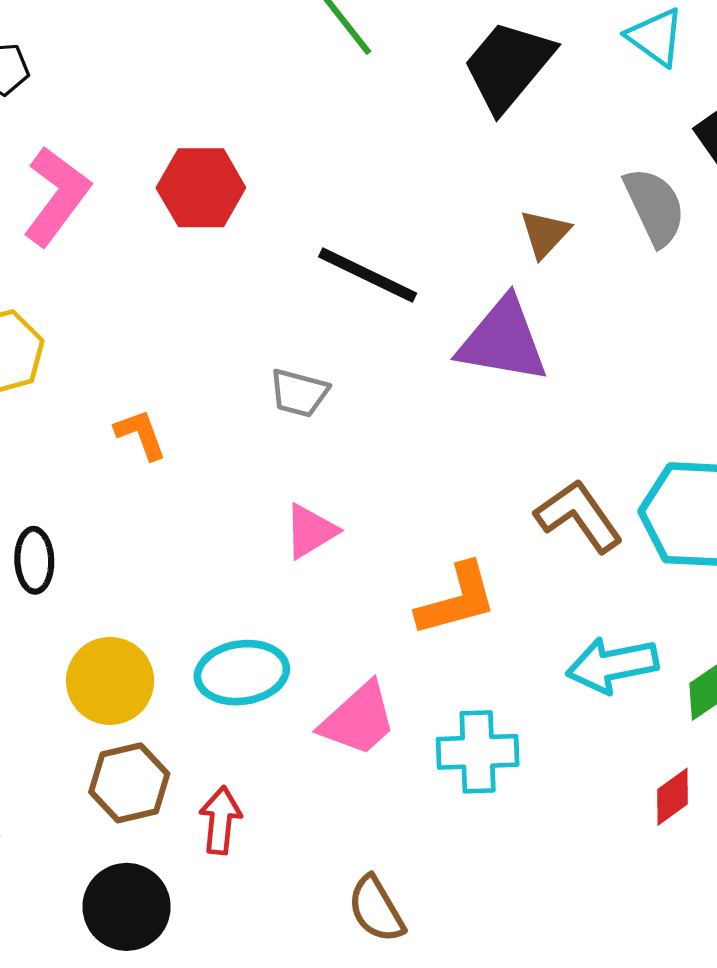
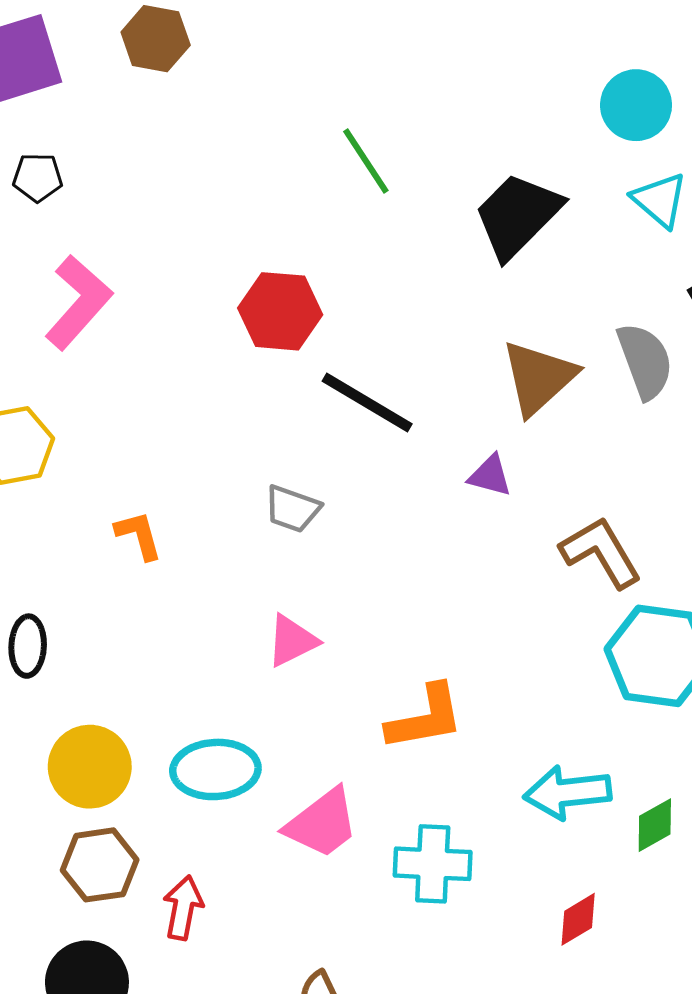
red hexagon: (201, 188) -> (280, 311), moved
brown triangle: (545, 234) -> (539, 378), size x1.6
purple triangle: (503, 340) -> (490, 476), size x0.5
brown L-shape: (579, 516) -> (601, 552), moved
red diamond: (672, 797) -> (578, 919), moved

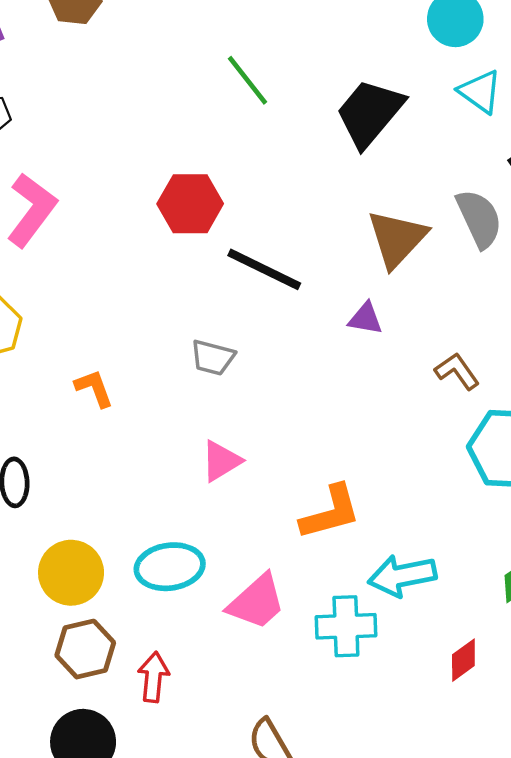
brown L-shape: (601, 552) -> (457, 371), size x0.7
cyan arrow: (568, 792) -> (402, 576), moved

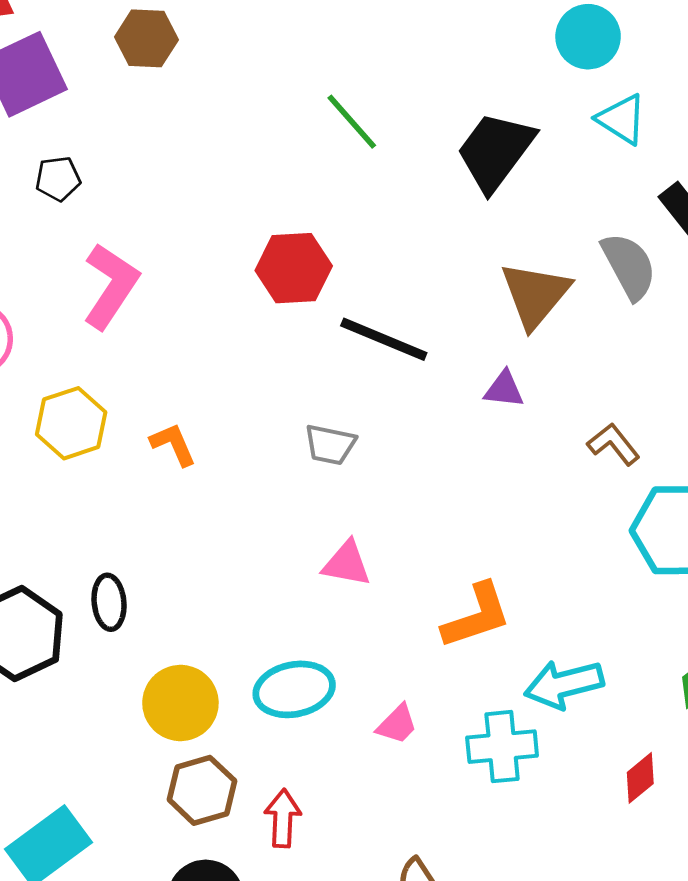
orange L-shape: (94, 388) -> (173, 444), moved
pink triangle: (221, 461) -> (347, 564), turned 45
pink trapezoid: (257, 602) -> (397, 724), size x0.6

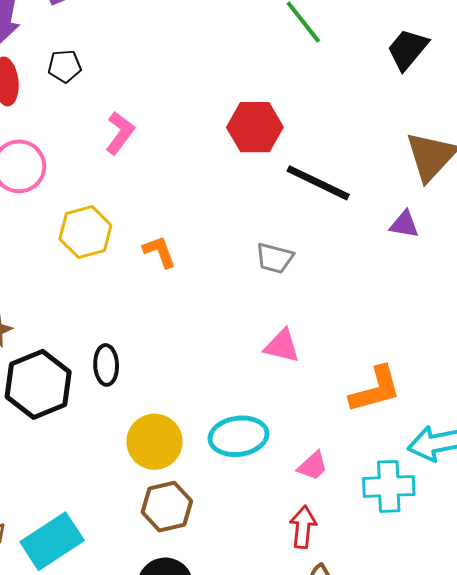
black trapezoid: (495, 151) -> (407, 49), size x0.7
black pentagon: (58, 179) -> (65, 66), moved
pink L-shape: (111, 286) -> (120, 133), size x0.7
red arrow: (283, 818) -> (303, 527), moved

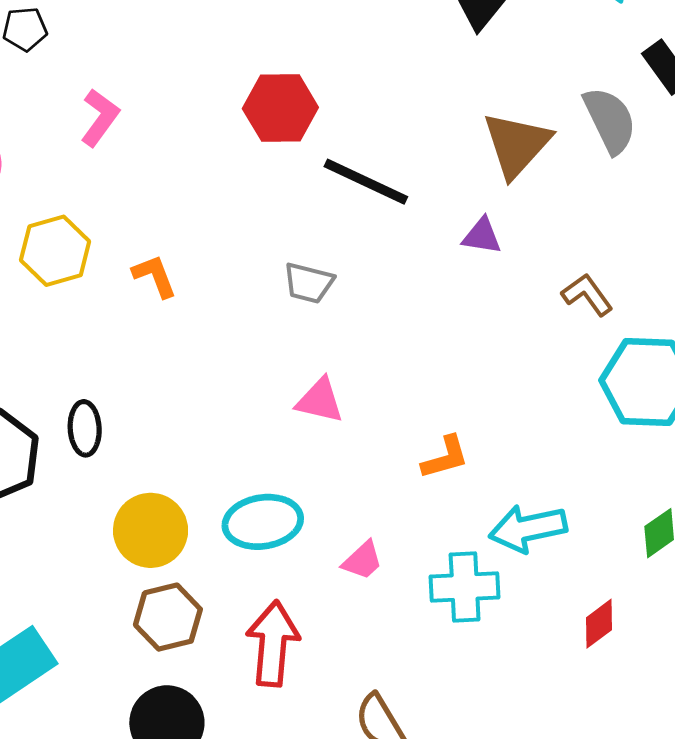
orange L-shape: (375, 390) -> (445, 457), size x0.7
red arrow: (303, 527) -> (273, 644), moved, size x1.5

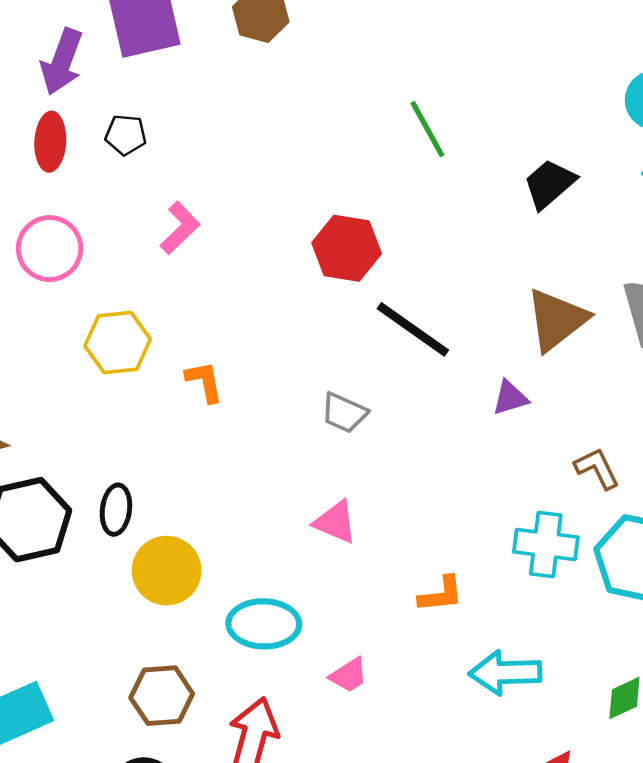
purple triangle: (482, 236) -> (510, 398), turned -36
yellow circle: (151, 530) -> (167, 571), moved
cyan cross: (465, 587) -> (546, 544), moved

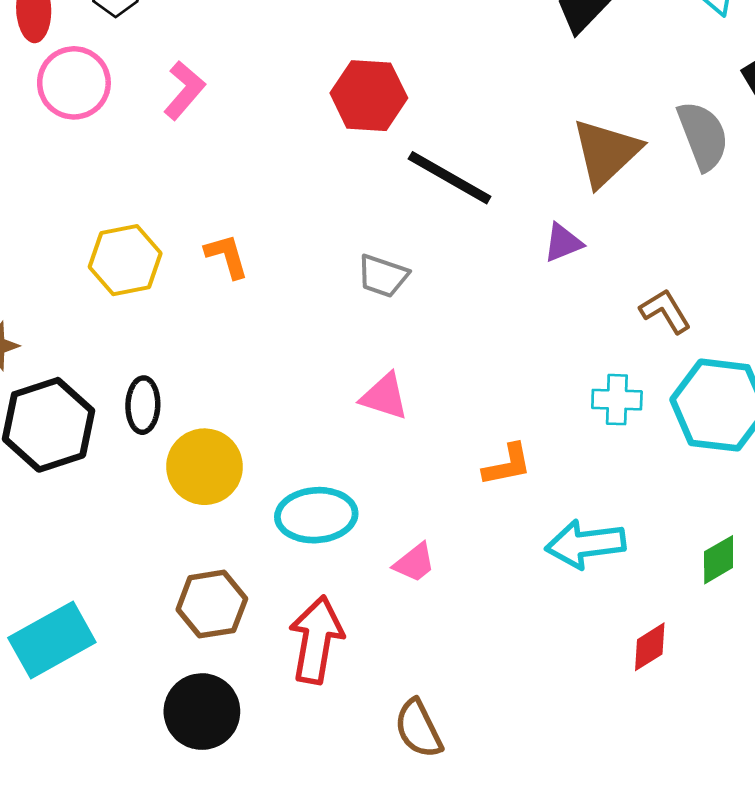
pink circle: (50, 249) -> (74, 83), moved
yellow hexagon: (118, 342) -> (125, 260), moved
cyan cross: (546, 544) -> (617, 400), size x0.7

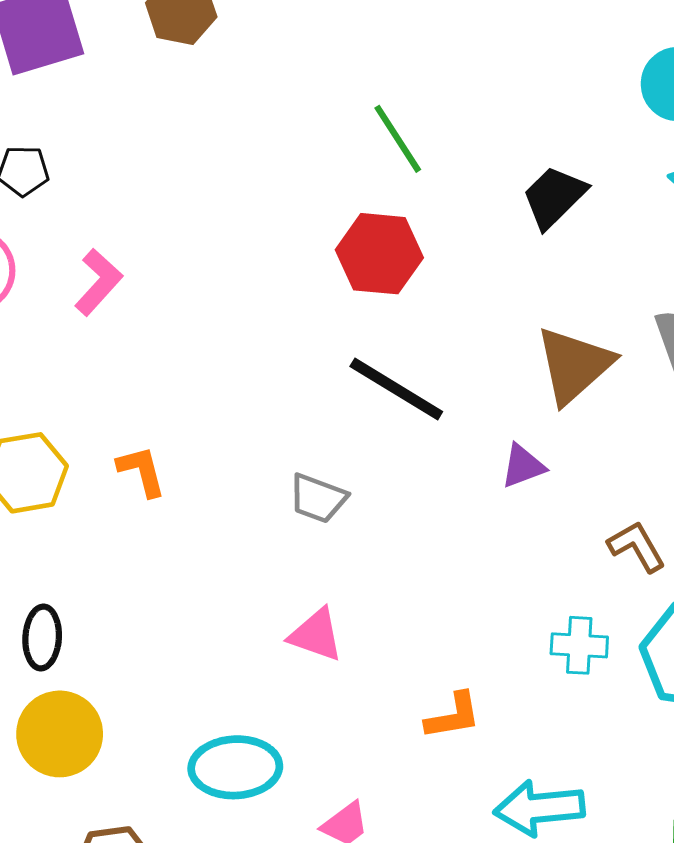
red hexagon: (369, 96) -> (379, 254), moved
yellow circle: (205, 467) -> (60, 734), moved

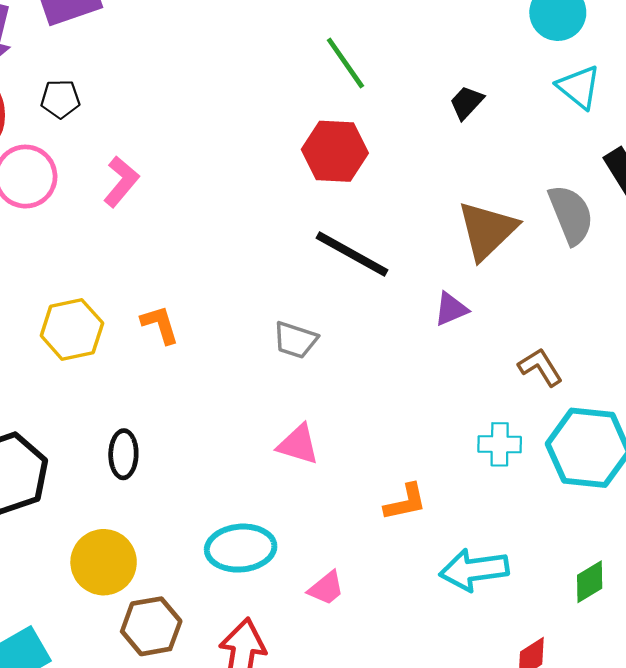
black trapezoid: (554, 197) -> (467, 102), size x0.7
black ellipse: (42, 637) -> (123, 454), moved
yellow circle: (60, 734) -> (104, 562), moved

